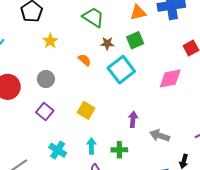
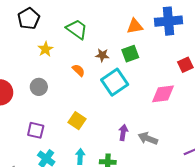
green trapezoid: (93, 17) -> (77, 29), moved
purple square: (45, 112) -> (36, 130), moved, turned -30
gray arrow: (160, 136) -> (148, 138), moved

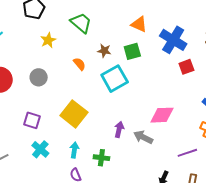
blue cross: (168, 21) -> (173, 40), moved, turned 32
orange triangle: (135, 26) -> (139, 24), turned 30
pink diamond: (163, 94) -> (162, 115), moved
yellow square: (77, 121) -> (74, 114), size x1.5

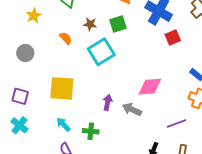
yellow square: (74, 114) -> (62, 88), turned -32
cyan cross: (40, 149) -> (19, 125), moved
cyan arrow: (74, 150) -> (63, 124), turned -49

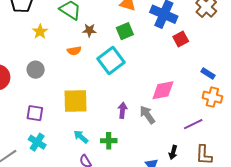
brown star: (90, 24) -> (89, 30), moved
orange semicircle: (66, 38) -> (74, 51), turned 128
gray arrow: (132, 109) -> (147, 115), turned 36

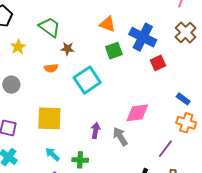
green square: (125, 31) -> (114, 51), moved
purple line: (193, 124) -> (165, 149), turned -30

